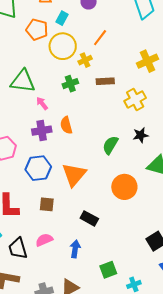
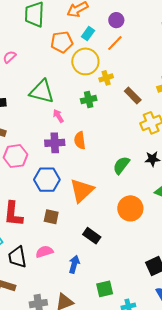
orange pentagon: (37, 30) -> (62, 42), turned -30
orange line: (100, 38) -> (115, 43), moved
brown rectangle: (105, 81) -> (133, 95), moved, turned 42

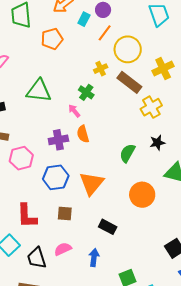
cyan rectangle: (88, 34) -> (84, 19), moved
yellow circle: (85, 61) -> (128, 49), moved
brown rectangle: (133, 95) -> (129, 82), size x1.4
green cross: (89, 100) -> (86, 92), turned -35
pink arrow: (58, 116) -> (74, 111), moved

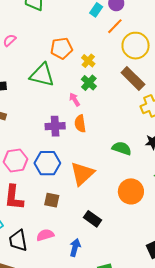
orange pentagon: (52, 39) -> (61, 48), moved
yellow cross: (101, 69) -> (88, 61), moved, turned -32
green semicircle: (127, 153) -> (122, 148), turned 72
pink hexagon: (21, 158) -> (15, 160), moved

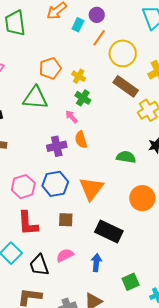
black rectangle: (92, 219) -> (109, 231), size x1.5

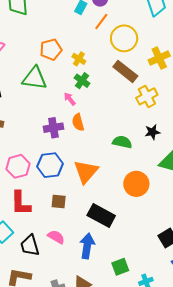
pink semicircle: (65, 255) -> (56, 237), turned 54
blue arrow: (96, 263) -> (87, 246), size x1.4

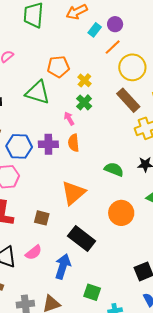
blue hexagon: (50, 165) -> (19, 146), moved
pink semicircle: (56, 237) -> (34, 253), turned 102
green square: (120, 267) -> (92, 292), turned 30

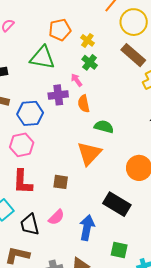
purple cross: (48, 144) -> (58, 95), moved
green semicircle: (114, 169) -> (104, 127), moved
black rectangle: (82, 239) -> (117, 204), moved

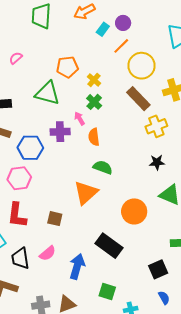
orange semicircle: (84, 104) -> (94, 137), moved

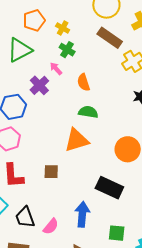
green triangle: (47, 93) -> (20, 50), turned -32
purple cross: (60, 132) -> (39, 85), turned -30
orange semicircle: (94, 137) -> (83, 82), moved
orange triangle: (86, 193) -> (77, 140), turned 36
pink semicircle: (48, 253) -> (51, 226), moved

